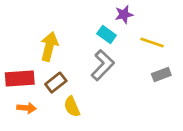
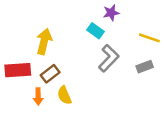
yellow line: (152, 42) -> (149, 38), moved
gray L-shape: (103, 65) -> (109, 58), moved
orange arrow: (26, 108) -> (38, 96), moved, turned 84

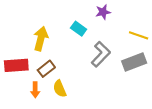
cyan rectangle: (96, 31) -> (79, 29), moved
gray rectangle: (145, 67) -> (134, 62), size x1.5

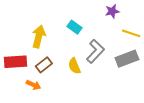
purple star: (103, 12) -> (112, 11), moved
yellow semicircle: (60, 89) -> (74, 66), moved
orange arrow: (35, 90) -> (33, 85), turned -64

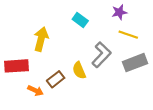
cyan rectangle: (74, 27) -> (80, 20), moved
yellow line: (131, 33) -> (128, 35), moved
brown rectangle: (44, 65) -> (56, 79), moved

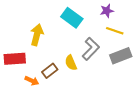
cyan rectangle: (80, 20) -> (72, 18), size x1.5

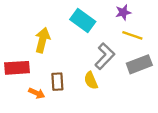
yellow semicircle: (71, 63) -> (91, 80), moved
brown rectangle: (50, 71) -> (57, 82), turned -56

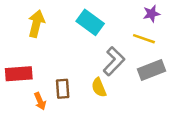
purple star: (123, 12) -> (151, 14), moved
yellow arrow: (42, 40) -> (36, 24), moved
orange arrow: (37, 93) -> (40, 101), turned 42

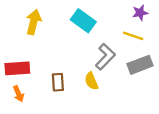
orange arrow: (40, 101) -> (18, 94), moved

